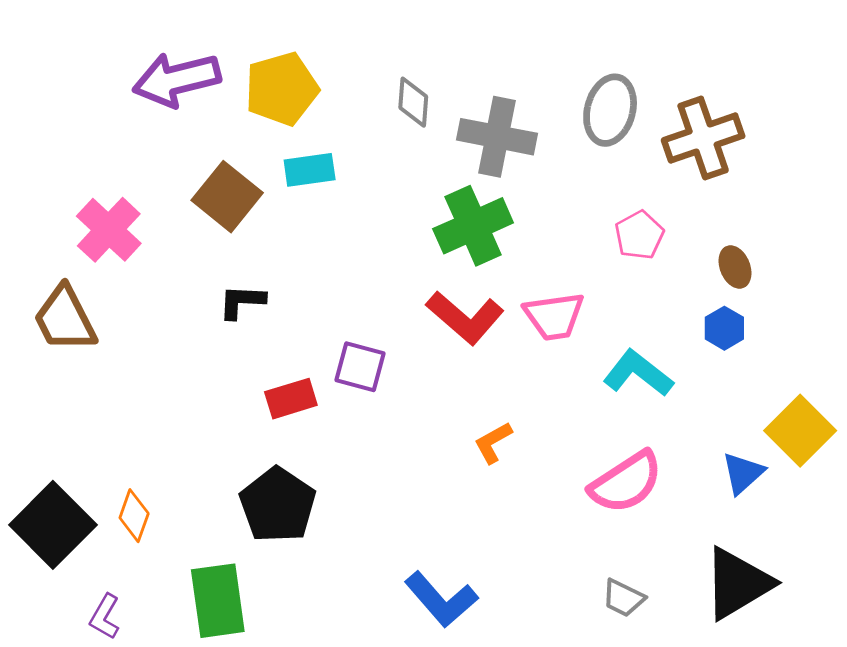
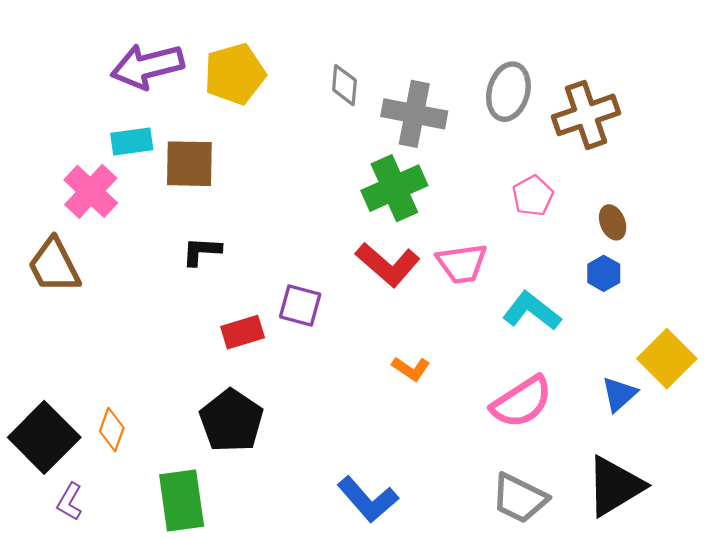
cyan rectangle: (310, 170) -> (132, 142), moved
brown square: (227, 197) -> (189, 164), turned -38
orange L-shape: (493, 442) -> (411, 369), turned -117
gray trapezoid: (623, 598) -> (520, 498), size x1.6
purple L-shape: (105, 617) -> (70, 502), moved

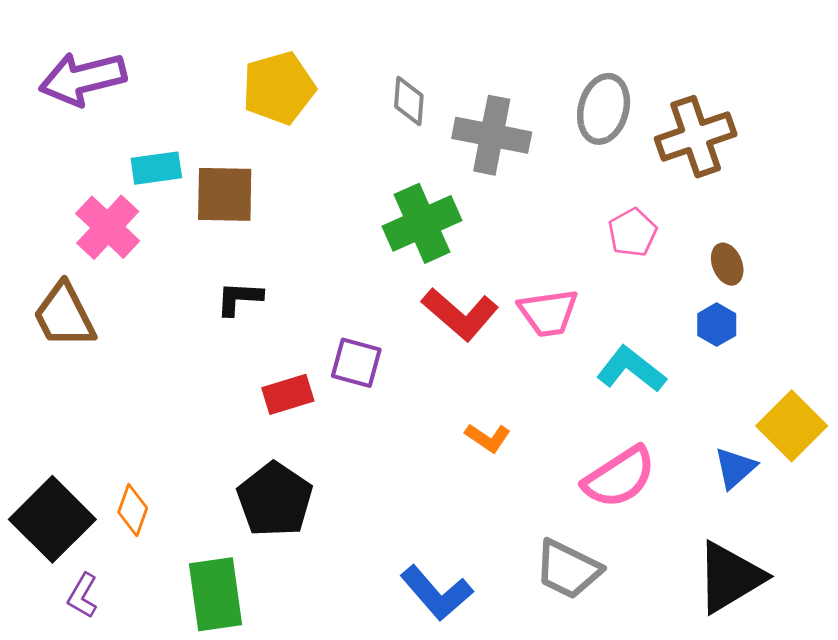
purple arrow: (147, 66) -> (83, 79), moved
green cross: (394, 188) -> (422, 223), moved
gray trapezoid: (520, 498) -> (568, 569), moved

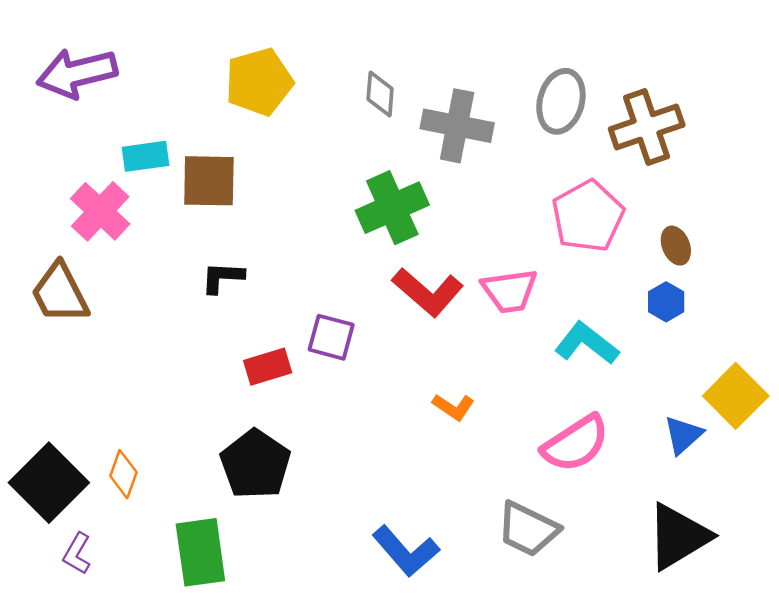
pink pentagon: (632, 233) -> (588, 216), size x1.6

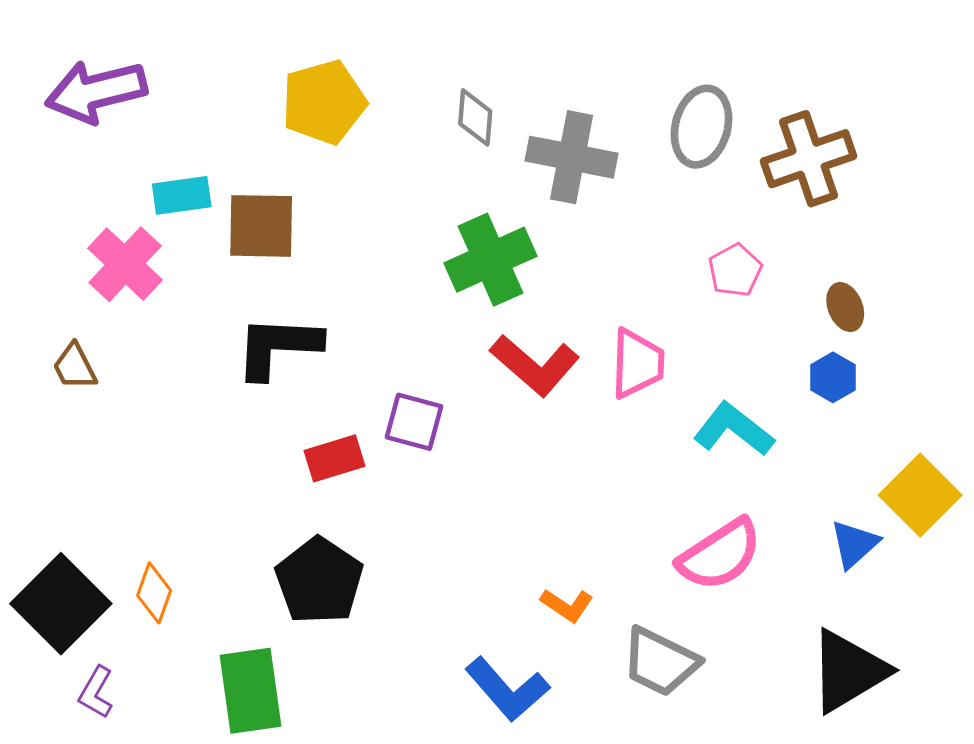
pink pentagon: (588, 216) -> (735, 270), size x0.6
black L-shape: (222, 277) -> (278, 347), size x1.6
pink trapezoid: (510, 291) -> (637, 364), turned -80
brown trapezoid: (60, 293) -> (75, 367), size x0.6
orange L-shape: (453, 407) -> (567, 605), moved

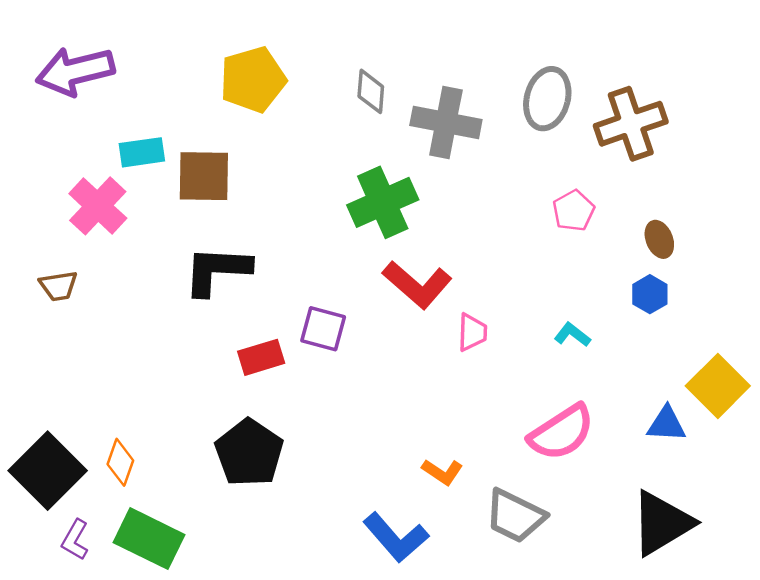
pink trapezoid: (637, 364) -> (472, 332), moved, size x0.7
brown trapezoid: (75, 367) -> (58, 286), turned -72
cyan L-shape: (734, 429) -> (572, 335), size x0.6
blue triangle: (854, 544) -> (666, 424), turned 45
green rectangle: (250, 691) -> (149, 539), moved, turned -56

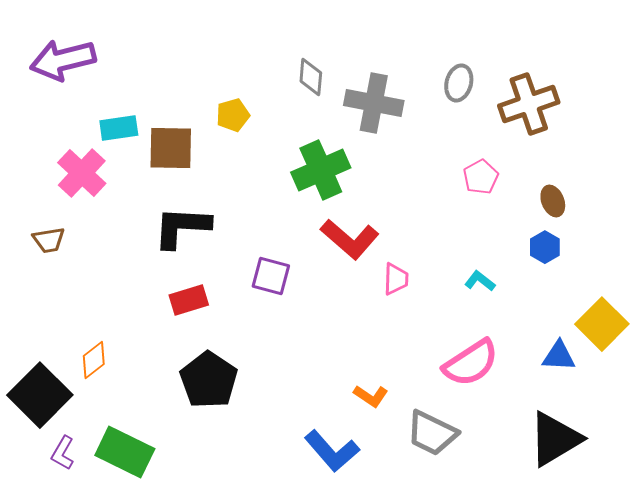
yellow pentagon: (253, 80) -> (233, 115), moved, size x0.6
gray ellipse: (547, 99) -> (459, 83), size x0.7
red rectangle: (261, 357) -> (189, 300), moved
orange diamond: (120, 462) -> (94, 360), moved, turned 33

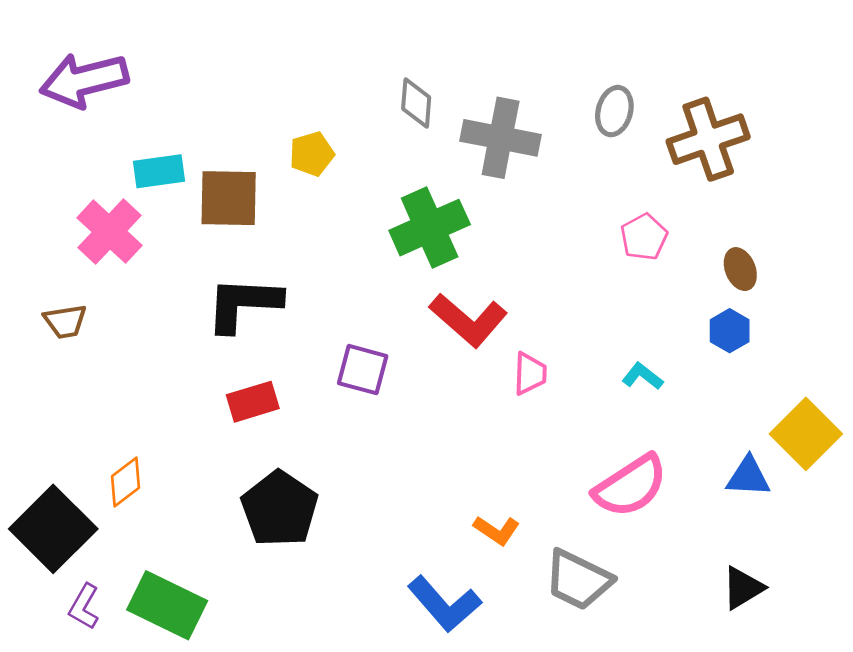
black triangle: (555, 439) -> (743, 588), size x0.6

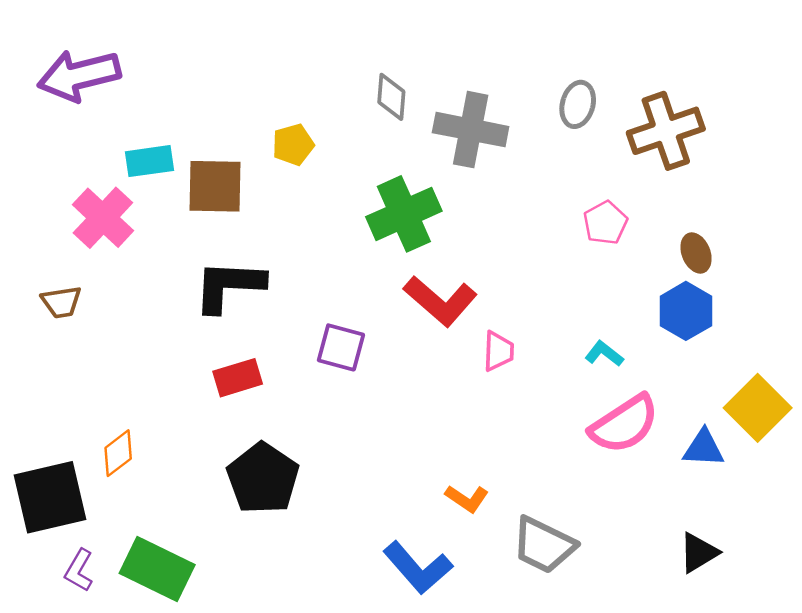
blue hexagon: (730, 331) -> (686, 311), size x1.4
pink semicircle: (630, 486) -> (624, 424), moved
black square: (53, 529) -> (50, 497), turned 32

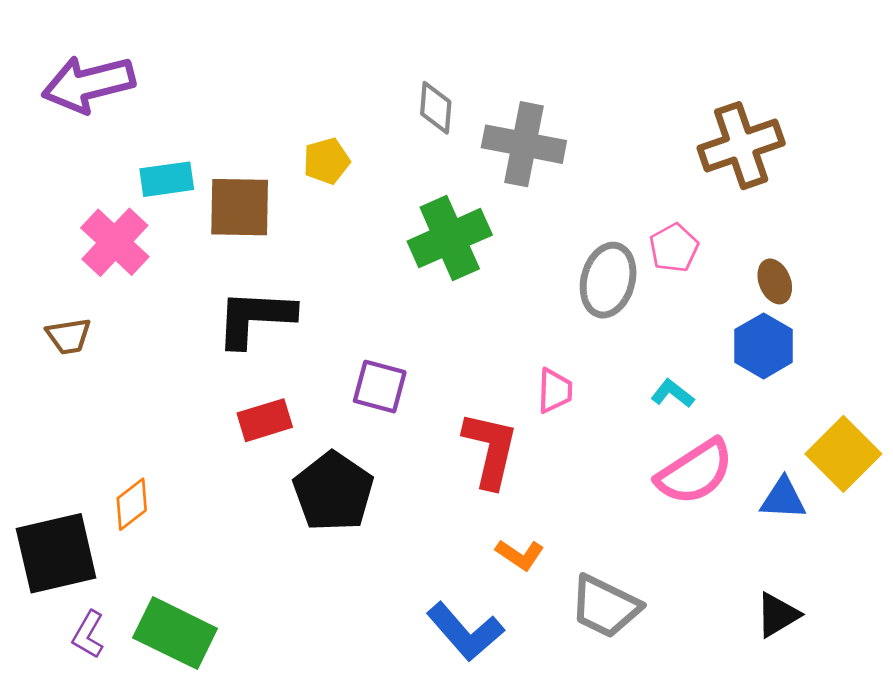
gray ellipse: (578, 104) -> (608, 280), moved, size x1.4
red L-shape: (440, 301) -> (490, 450), moved, turned -118
black pentagon: (263, 478) -> (333, 492), moved

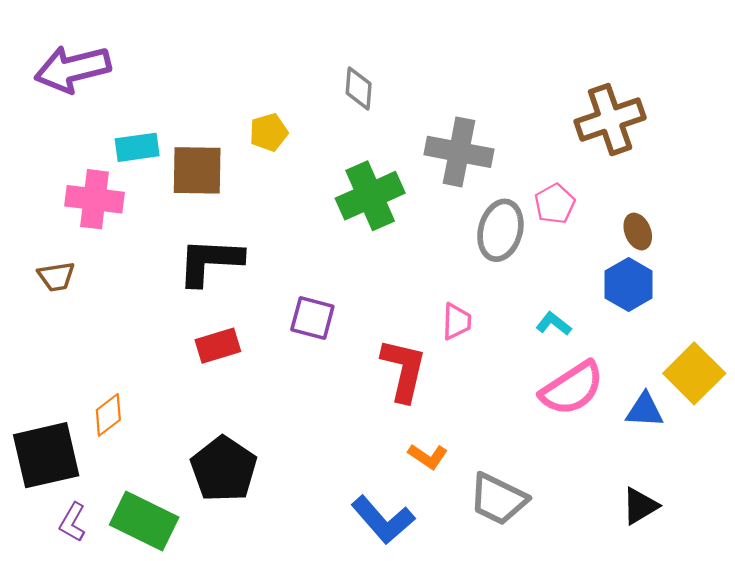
gray cross: (524, 144) -> (459, 152), moved
pink cross: (115, 242) -> (94, 199), turned -36
black pentagon: (333, 492) -> (224, 469), moved

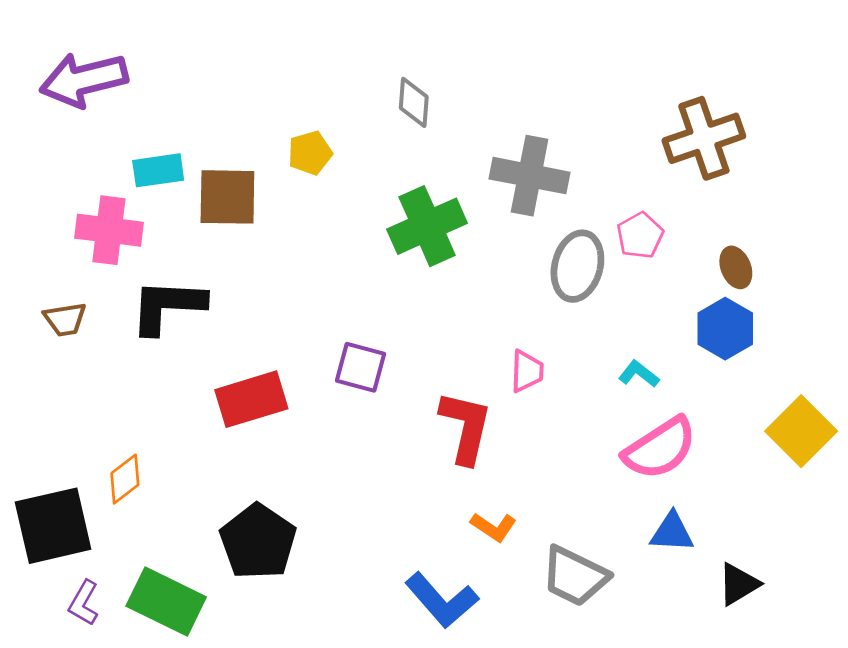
black L-shape: (210, 261) -> (168, 306), moved
red rectangle: (218, 346) -> (251, 399), size x1.4
blue triangle: (645, 410) -> (672, 532), moved

